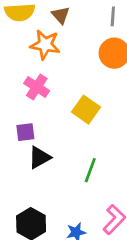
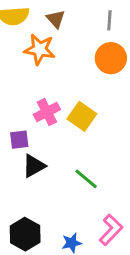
pink cross: (37, 87) -> (47, 112), moved, turned 30
green line: (90, 170) -> (86, 179), turned -70

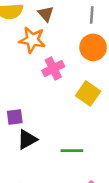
pink cross: (47, 112) -> (53, 69), moved
yellow square: (82, 116) -> (88, 93), moved
green line: (86, 179) -> (72, 151), turned -40

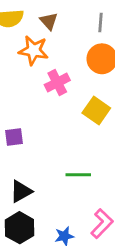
black triangle: (27, 139) -> (21, 191), moved

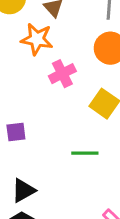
green line: (78, 175) -> (85, 153), moved

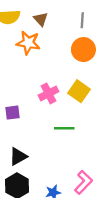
pink cross: (62, 74) -> (49, 93), moved

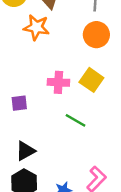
pink cross: (49, 93) -> (58, 82), turned 30
green line: (64, 128) -> (76, 120), turned 30

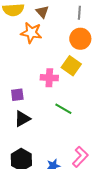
yellow square: (91, 80) -> (71, 66), moved
black triangle: (25, 151) -> (22, 119), moved

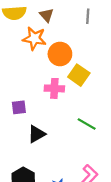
orange circle: (80, 39) -> (60, 54), moved
green line: (63, 109) -> (87, 124), moved
black triangle: (22, 119) -> (37, 134), moved

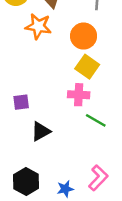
orange circle: (60, 54) -> (84, 36), moved
pink cross: (54, 88) -> (79, 95), moved

